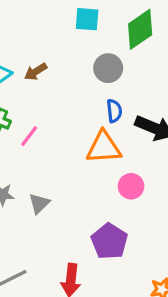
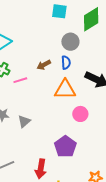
brown arrow: (36, 72) -> (44, 65), moved
blue semicircle: (114, 111) -> (66, 63), moved
pink line: (29, 136) -> (20, 80), turned 32

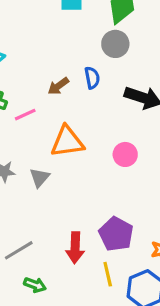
gray circle: (70, 42) -> (115, 44), moved
orange triangle: (65, 90) -> (67, 142), moved
purple pentagon: (65, 147) -> (116, 234), moved

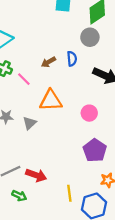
pink line: (25, 115) -> (24, 79), turned 64
purple pentagon: (116, 234) -> (95, 150), moved
red arrow: (75, 248) -> (36, 175), moved, turned -78

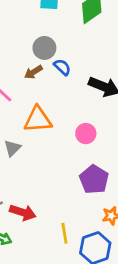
gray circle: (90, 37) -> (44, 48), moved
blue semicircle: (72, 59) -> (62, 67), turned -40

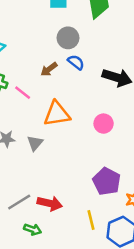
gray circle: (44, 48) -> (68, 38), moved
purple pentagon: (94, 179) -> (107, 181), moved

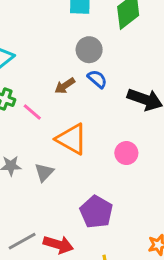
orange triangle: (57, 114) -> (72, 139), turned 36
purple pentagon: (107, 181) -> (96, 212), moved

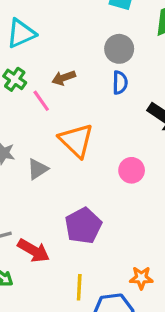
blue semicircle: (97, 79) -> (120, 83), turned 36
brown arrow: (65, 86) -> (64, 78), moved

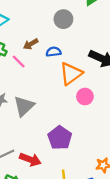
blue semicircle: (120, 83) -> (54, 52), moved, turned -88
orange triangle: (76, 140) -> (71, 74), moved, turned 50
gray triangle: (38, 169) -> (24, 106), size x1.5

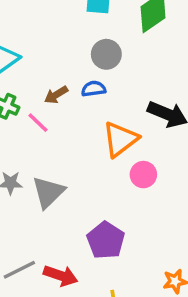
blue semicircle: (54, 52) -> (94, 89), moved

